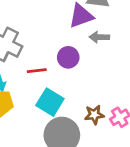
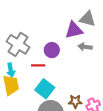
purple circle: (68, 57) -> (52, 50), moved

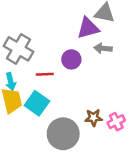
purple circle: (52, 50) -> (71, 59), moved
cyan square: (45, 89) -> (37, 103), moved

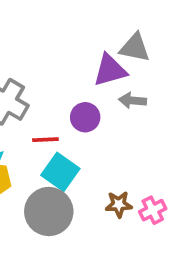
cyan square: (37, 103) -> (60, 172), moved
gray circle: (63, 134) -> (49, 212), moved

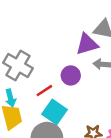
red line: (45, 140) -> (44, 91), turned -30

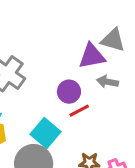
red line: (44, 91) -> (79, 111), moved

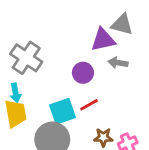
red line: (79, 111) -> (89, 105), moved
cyan square: (45, 133) -> (62, 111), turned 32

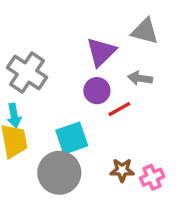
purple triangle: (103, 40) -> (101, 52), moved, turned -32
red line: (89, 105) -> (119, 109), moved

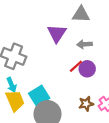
purple circle: (97, 91) -> (87, 69), moved
cyan square: (72, 138) -> (39, 96), moved

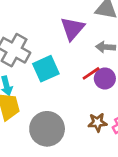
cyan square: (39, 96) -> (46, 69), moved

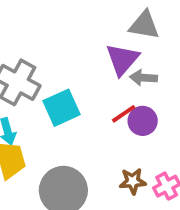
purple triangle: (72, 29) -> (122, 59), moved

